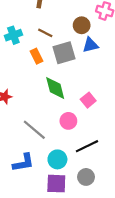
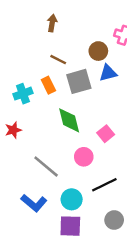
cyan cross: (13, 35) -> (23, 94), moved
blue L-shape: (23, 163) -> (34, 203), turned 50
gray circle: (86, 177) -> (114, 220), moved

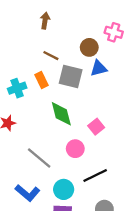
gray square: (79, 81) -> (71, 77), turned 30

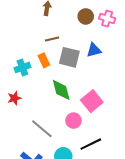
brown circle: (89, 47) -> (86, 16), moved
brown line: (51, 56) -> (52, 39), turned -40
pink square: (96, 127) -> (92, 101), size x1.5

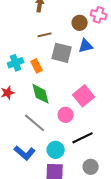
brown circle: (86, 16) -> (80, 23), moved
orange rectangle: (44, 60) -> (37, 66), moved
green diamond: (61, 90) -> (41, 94), moved

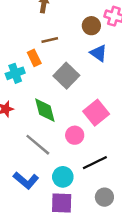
blue triangle: (86, 46) -> (99, 53), turned 49
gray square: (62, 53) -> (66, 76), moved, turned 30
orange rectangle: (37, 66) -> (34, 58), moved

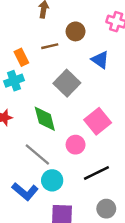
brown circle: (91, 26) -> (76, 31), moved
orange rectangle: (34, 58) -> (21, 57), moved
cyan circle: (63, 177) -> (52, 180), moved

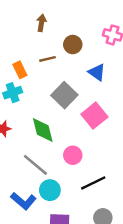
pink square: (98, 121) -> (94, 116), moved

